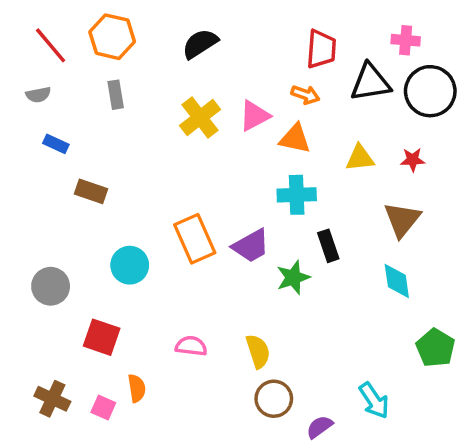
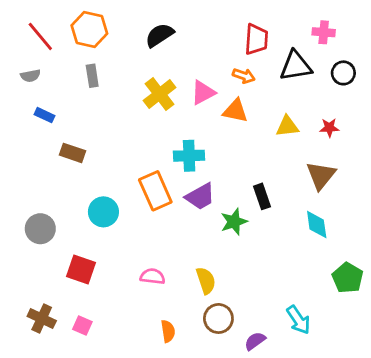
black circle: (430, 91) -> (343, 73), size x0.6
cyan cross: (297, 195) -> (189, 156), moved
orange semicircle: (137, 388) -> (168, 331), moved

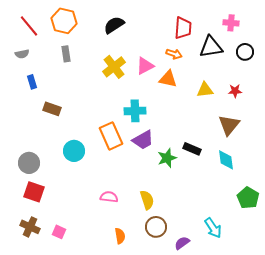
blue rectangle: (44, 115) -> (32, 82), turned 48
black rectangle: (262, 196) -> (192, 149), moved, turned -48
red square: (81, 269) -> (34, 192), moved

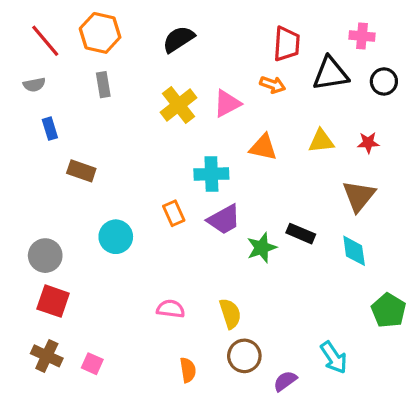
orange triangle: (168, 79) -> (263, 147), moved
orange rectangle: (111, 136) -> (174, 213), size x0.6

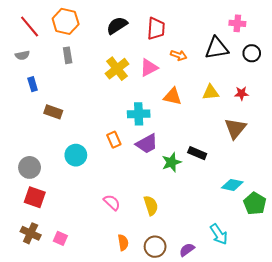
red trapezoid: (287, 44) -> (156, 29), moved
cyan diamond: (354, 251) -> (232, 185), moved, turned -70
pink semicircle: (171, 309) -> (112, 202), turned 36
brown circle: (244, 356) -> (155, 247), moved

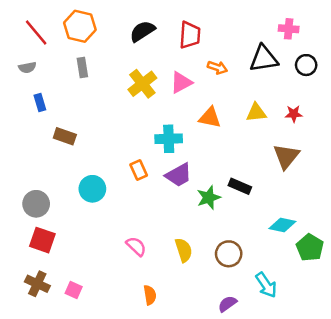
brown circle: (155, 247) -> (229, 254), moved

